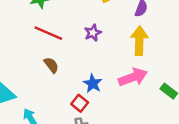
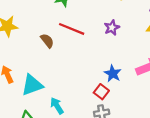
brown semicircle: (51, 65) -> (47, 41), moved

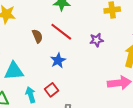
blue star: (113, 74) -> (58, 60), moved
red square: (101, 92) -> (52, 90), moved

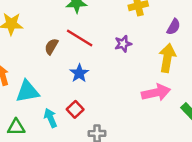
brown semicircle: (37, 36) -> (51, 46), turned -120

